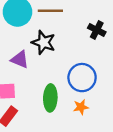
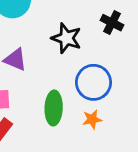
black star: (44, 42) -> (66, 38), moved

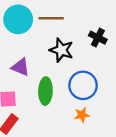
green ellipse: (54, 108) -> (45, 91), moved

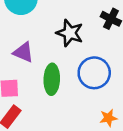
orange star: (82, 115) -> (108, 118), moved

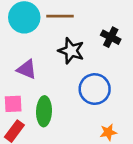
green ellipse: (52, 79) -> (44, 111), moved

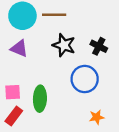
black cross: (111, 37) -> (99, 46), moved
purple triangle: (27, 69) -> (19, 48), moved

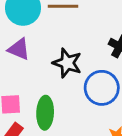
black star: (64, 45) -> (67, 63), moved

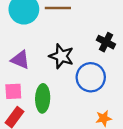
purple triangle: (19, 49) -> (20, 60), moved

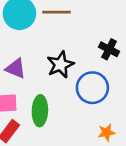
black star: (61, 56) -> (60, 65), turned 30

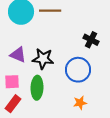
black star: (60, 65) -> (43, 59), moved, turned 30
orange star: (106, 132) -> (80, 103), moved

